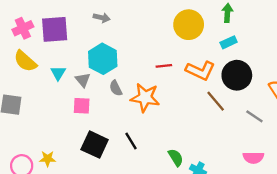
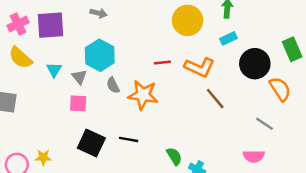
black circle: (237, 75) -> (255, 64), moved
gray line: (254, 116) -> (264, 124), moved
black line: (131, 141) -> (129, 139), turned -48

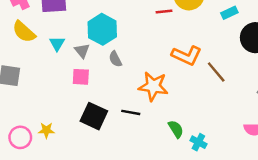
red line: (162, 62) -> (164, 12), moved
orange L-shape: (200, 67) -> (187, 55), moved
orange star: (143, 95) -> (153, 86), moved

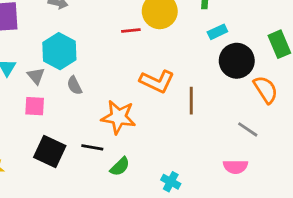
cyan rectangle: (229, 13) -> (217, 32), moved
brown line: (216, 72) -> (191, 101), turned 40
green semicircle: (176, 129) -> (120, 167), moved, turned 78

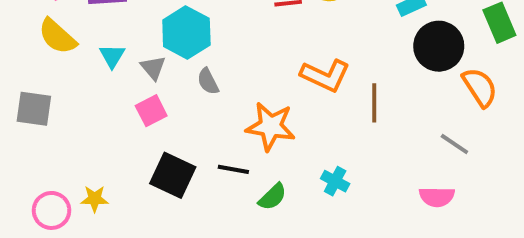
pink square: (35, 106) -> (151, 111), turned -30
cyan cross: (171, 182) -> (335, 181), moved

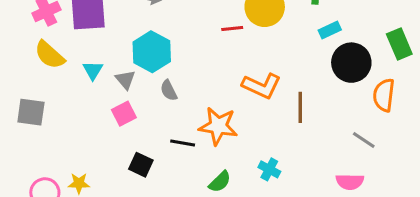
orange semicircle: (480, 87) -> (384, 95), turned -140
black line: (233, 169) -> (183, 143), moved
black square: (173, 175) -> (141, 165), size x0.7

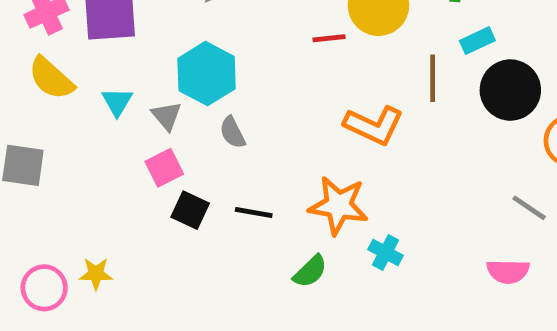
brown line: (300, 107) -> (433, 78), moved
orange star: (218, 126) -> (338, 205), moved
black square: (141, 165) -> (190, 210), moved

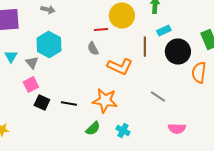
gray semicircle: (232, 132) -> (93, 48), moved
gray line: (529, 208) -> (158, 96), moved
cyan cross: (386, 253) -> (123, 130), moved

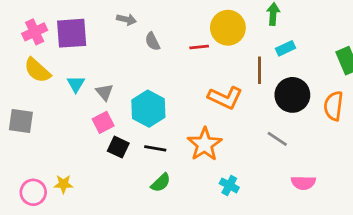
cyan hexagon: (49, 44) -> (148, 109), moved
gray semicircle: (93, 48) -> (153, 41), moved
black circle: (178, 52) -> (292, 95), moved
orange star: (105, 100) -> (205, 144), turned 30
green semicircle: (93, 128) -> (161, 183), moved

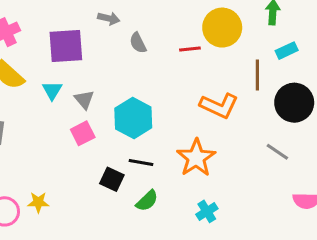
purple square: (72, 33) -> (66, 46), moved
black square: (118, 147) -> (112, 179), moved
cyan cross: (229, 185) -> (207, 211), moved, turned 30

